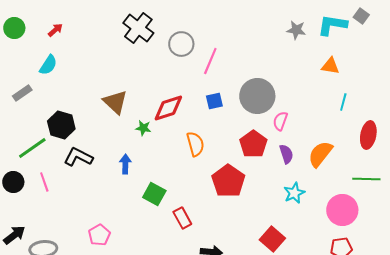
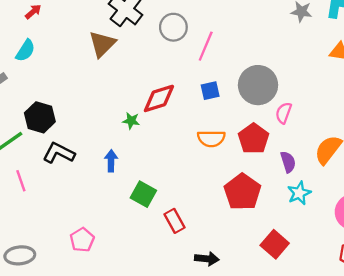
brown triangle: (115, 102) -> (102, 44), moved, turned 32
orange semicircle: (195, 144) -> (211, 139), moved, turned 105
purple semicircle: (286, 154) -> (288, 162), moved
red pentagon: (228, 181) -> (242, 192), moved

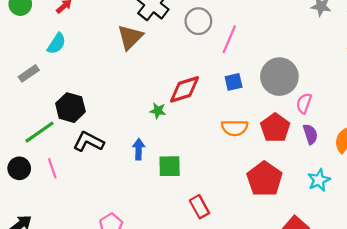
purple semicircle: (288, 162) -> (310, 134), moved
green square: (143, 194) -> (170, 166), moved, turned -30

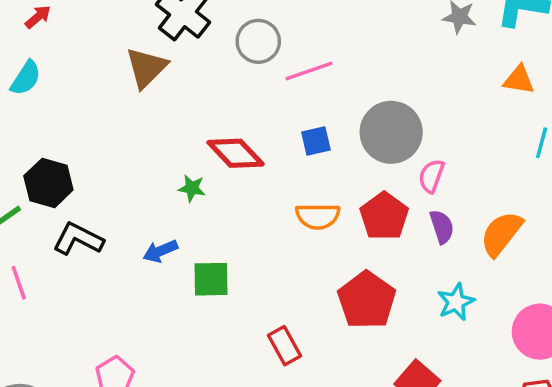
pink line: (229, 39) -> (309, 71), turned 48
red diamond: (185, 89) -> (236, 153), turned 64
blue arrow: (139, 149) -> (160, 251), turned -114
red rectangle: (199, 207) -> (284, 346), moved

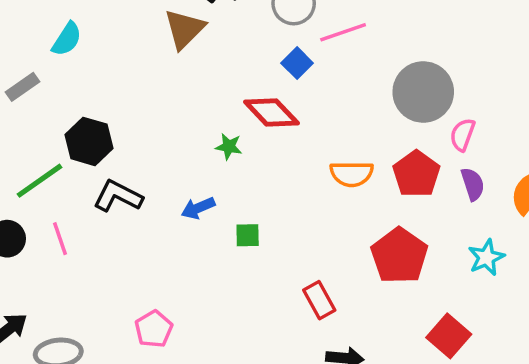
blue square: (316, 141) -> (297, 63), moved, turned -32
green square: (211, 279) -> (248, 235), size x0.7

